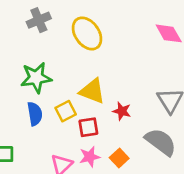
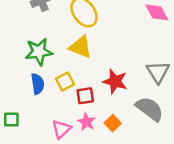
yellow triangle: (92, 91) -> (80, 47), moved
red star: (122, 111) -> (115, 81), size x1.5
pink star: (90, 157) -> (86, 122), turned -30

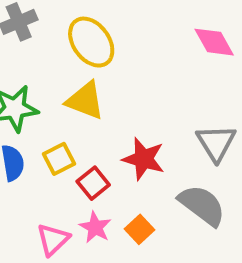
red square: (85, 96) -> (93, 183), turned -30

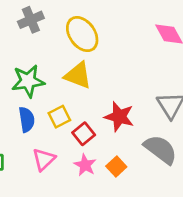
pink triangle: (53, 239) -> (44, 159), moved

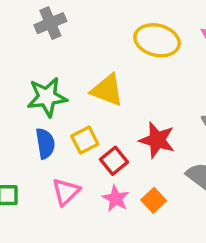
yellow ellipse: (82, 34) -> (157, 40), moved, turned -40

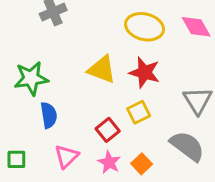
green star: (47, 97) -> (31, 78), moved
yellow square: (85, 140) -> (139, 112), moved
red star: (157, 140) -> (145, 72), moved

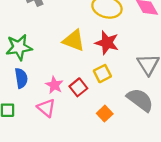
blue semicircle: (49, 115) -> (21, 78), moved
pink triangle: (66, 156) -> (46, 108), turned -36
pink star: (109, 162) -> (54, 85), moved

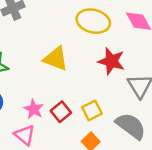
red star: (107, 43) -> (111, 61), moved
yellow square: (102, 74) -> (92, 110), moved

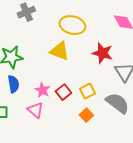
yellow ellipse: (93, 21) -> (72, 25), moved

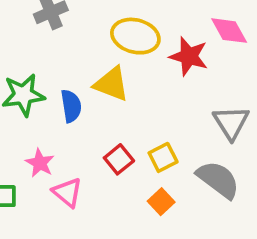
red star: (102, 53) -> (189, 56), moved
blue semicircle: (13, 84) -> (71, 106), moved
pink star: (42, 90) -> (40, 163), moved

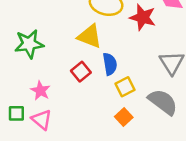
blue semicircle: (71, 106) -> (110, 64), moved
red square: (119, 159) -> (81, 72), moved
pink triangle: (67, 192) -> (42, 120), moved

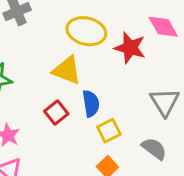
gray semicircle: (163, 102) -> (154, 149), size x0.7

